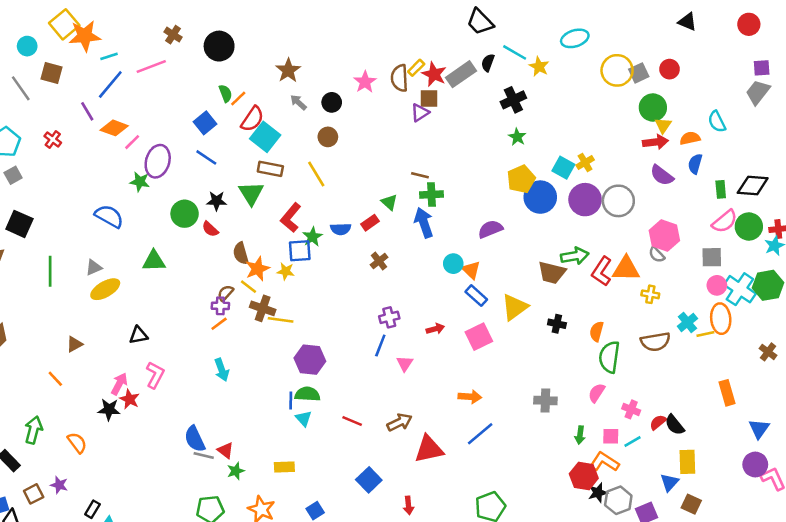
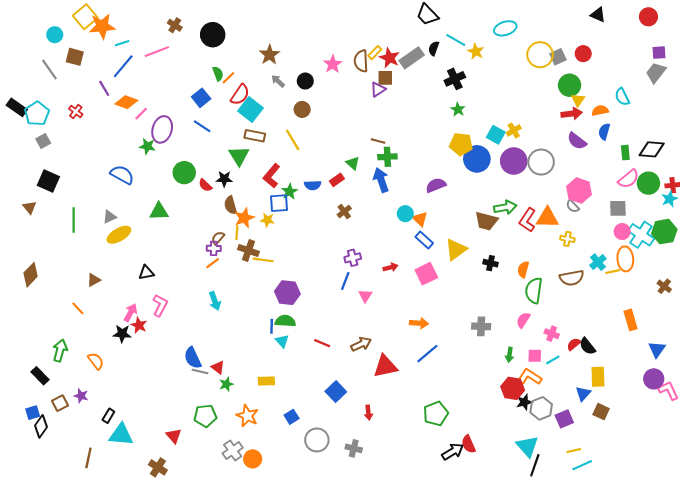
yellow pentagon: (521, 179) -> (461, 144), turned 30
black star: (217, 201) -> (224, 179), moved
yellow line: (249, 287) -> (237, 233), turned 56

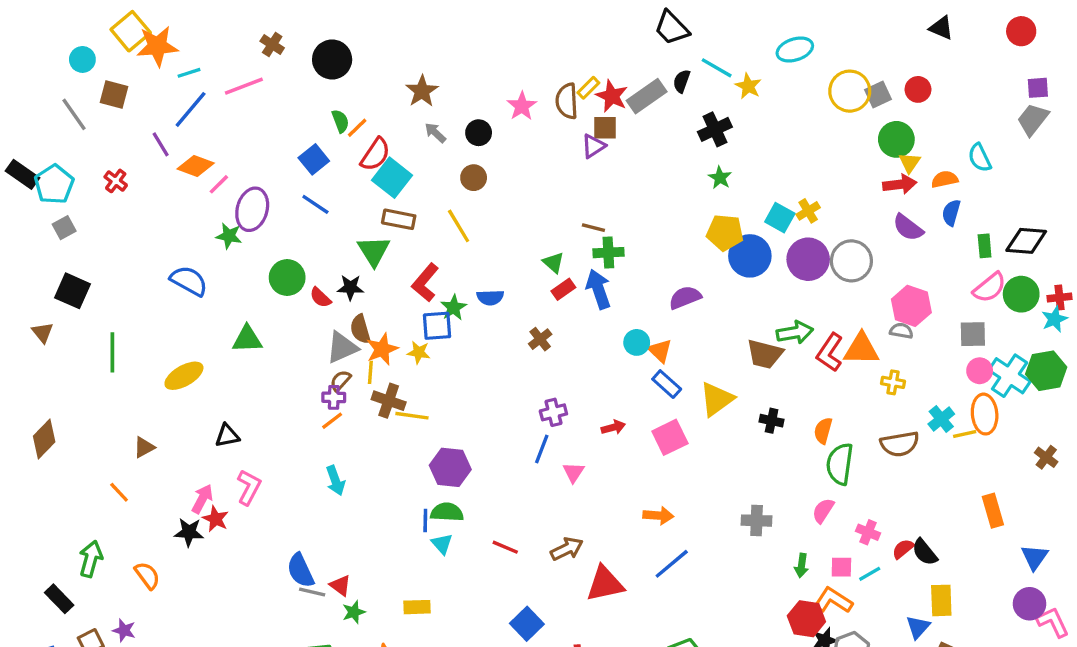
red rectangle: (337, 180) -> (563, 289), moved
gray semicircle: (573, 206) -> (901, 331), turned 144
gray triangle: (109, 217) -> (342, 347), moved, size x1.5

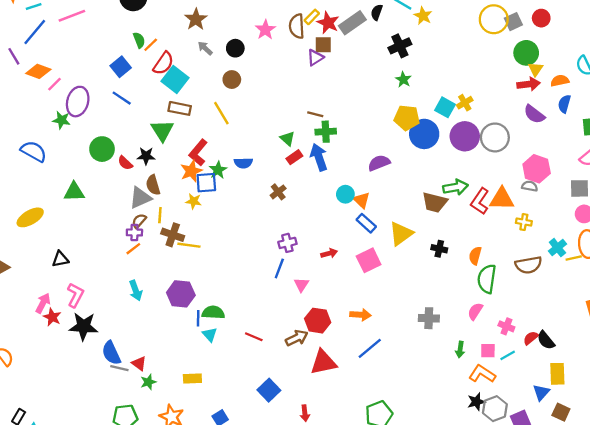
orange star: (382, 349) -> (191, 171), moved
purple hexagon: (450, 467) -> (181, 294), moved
black star: (189, 532) -> (83, 326), moved, size x1.4
red hexagon: (806, 619) -> (318, 321), moved

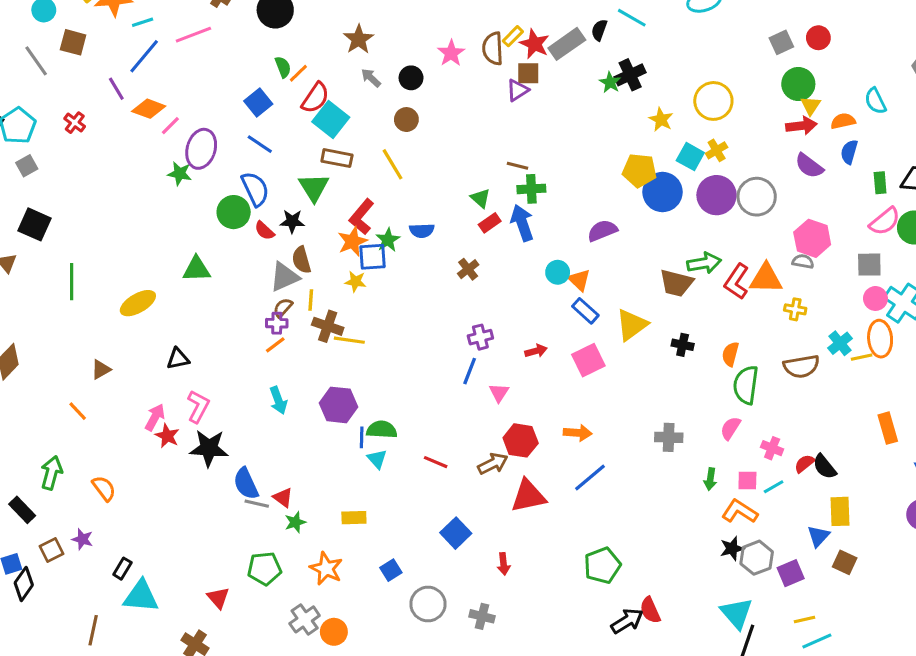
yellow star: (423, 16) -> (661, 120), moved
yellow circle: (494, 19) -> (713, 101), moved
green star: (403, 80) -> (610, 82), moved
blue semicircle: (34, 151) -> (255, 189), moved, turned 36

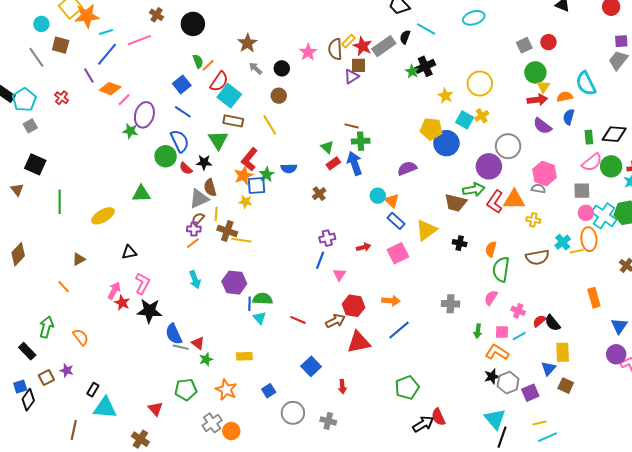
cyan semicircle: (875, 101) -> (586, 84), size x1.4
purple circle: (717, 195) -> (489, 166), moved

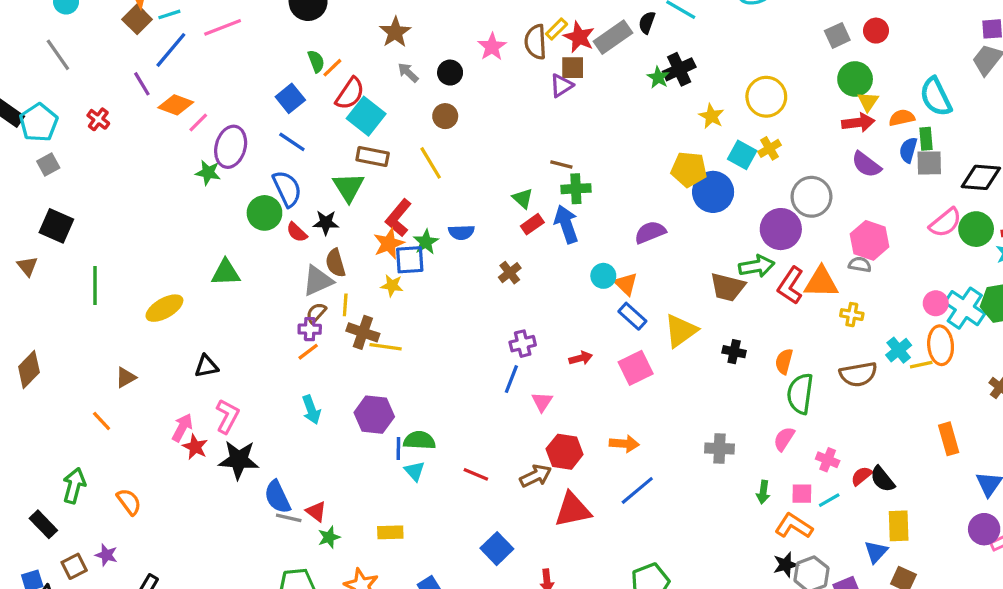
brown square: (61, 45) -> (137, 19), moved, turned 30
green rectangle: (589, 137) -> (926, 139), moved
gray square: (582, 191) -> (929, 163), moved

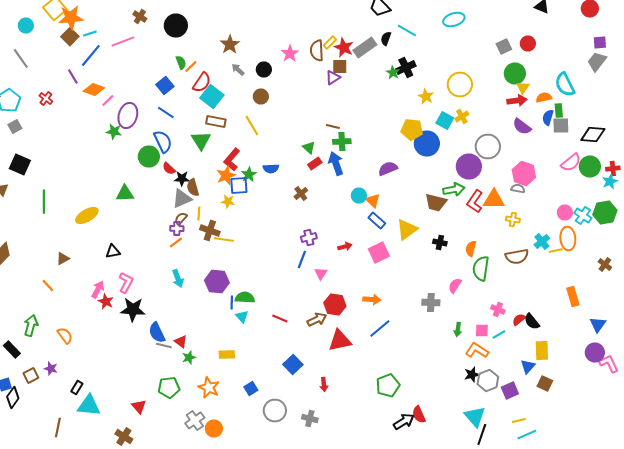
black star: (326, 223) -> (182, 178), moved
cyan cross: (965, 308) -> (583, 216), size x0.7
pink semicircle: (784, 439) -> (455, 286), moved

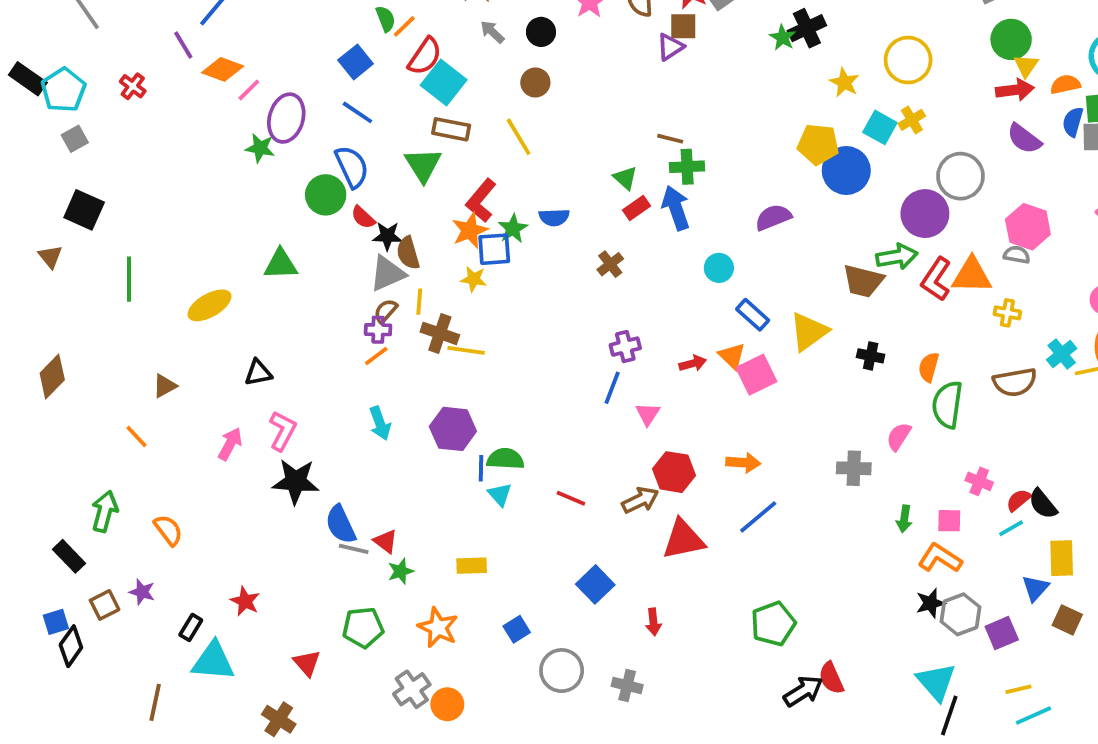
orange triangle: (373, 200) -> (732, 356), moved
red star: (106, 302) -> (245, 601), moved
cyan line: (499, 334) -> (1011, 528), moved

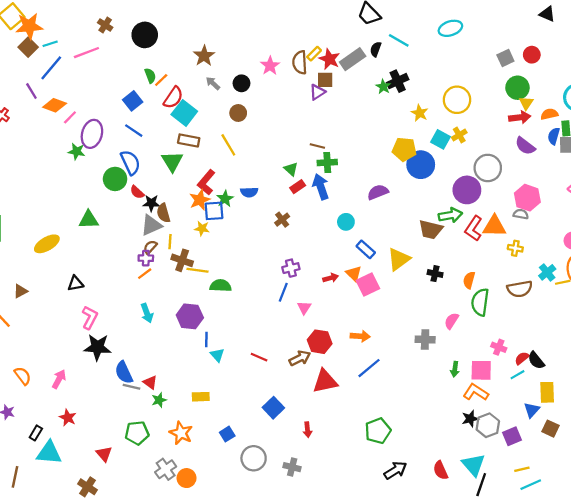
pink arrow: (230, 444) -> (59, 379), moved
green semicircle: (505, 459) -> (221, 286), moved
pink square: (949, 521) -> (481, 370), size x1.5
red semicircle: (831, 678) -> (441, 470), moved

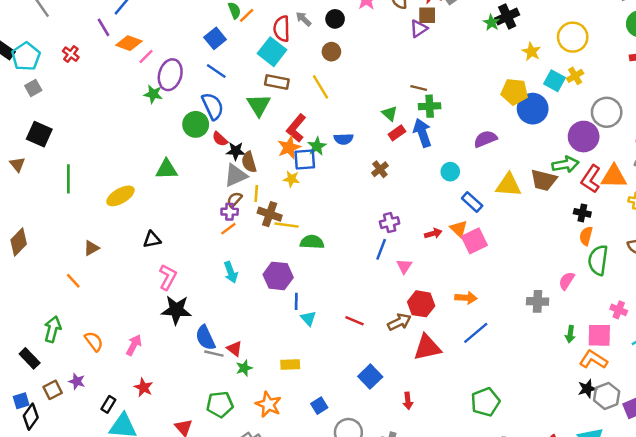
red semicircle: (173, 98) -> (282, 29), moved, turned 145
yellow triangle: (399, 259) -> (508, 185), moved, turned 40
black cross: (435, 274) -> (582, 213), moved

